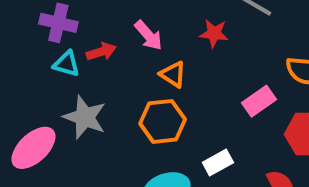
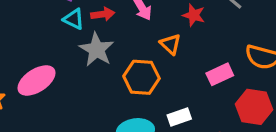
orange triangle: (173, 74) -> (170, 44), moved
gray star: (85, 117) -> (97, 50), moved

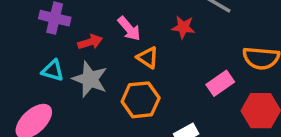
cyan triangle: (74, 19) -> (53, 71), moved
orange triangle: (170, 44) -> (148, 58), moved

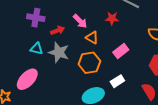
pink rectangle: (220, 83) -> (121, 51), moved

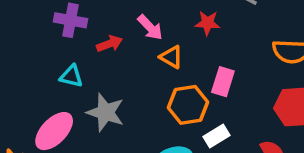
pink rectangle: (121, 51) -> (223, 82), turned -35
gray star: (59, 52) -> (105, 112), moved
orange hexagon: (89, 63) -> (188, 105), moved

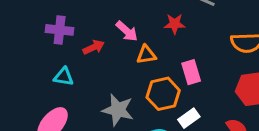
orange triangle: (171, 57) -> (146, 55), turned -35
pink rectangle: (223, 82) -> (191, 72), turned -30
gray star: (105, 112) -> (118, 110), moved

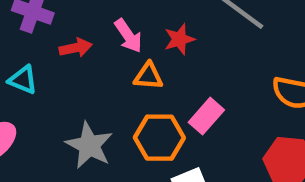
red star: (175, 24) -> (179, 39), moved, turned -30
pink rectangle: (191, 72) -> (206, 116), turned 45

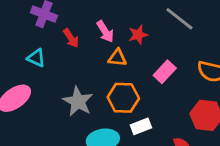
red arrow: (76, 48) -> (71, 38), turned 66
pink rectangle: (206, 116) -> (165, 72), moved

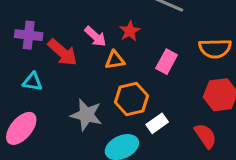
red arrow: (71, 38) -> (62, 52), size x1.5

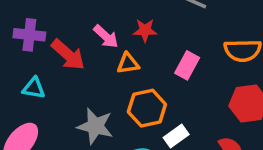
red star: (130, 31) -> (145, 30), turned 30

